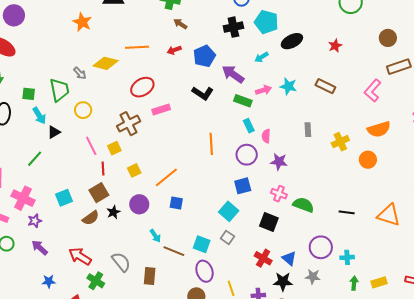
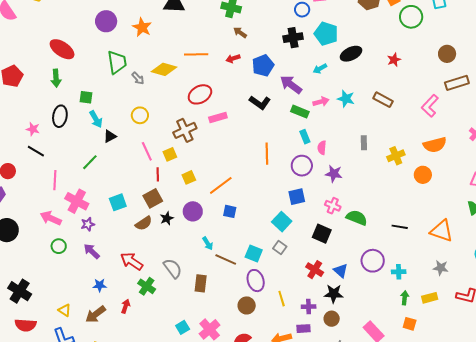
purple circle: (14, 15) -> (106, 21), moved
green trapezoid: (59, 90) -> (117, 62), moved
gray star: (313, 277) -> (441, 268), moved

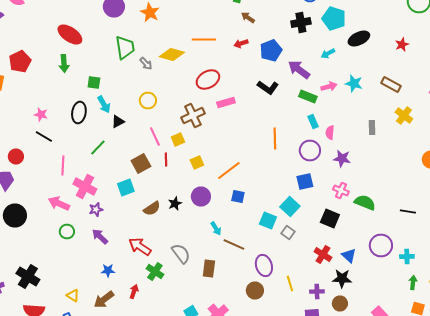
black ellipse: (60, 116) -> (79, 112), moved
yellow cross: (396, 156) -> (404, 116), moved, turned -30
brown square: (153, 198) -> (141, 164), moved
cyan square: (254, 254) -> (268, 220), moved

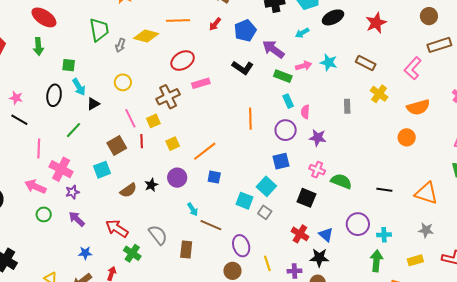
red arrow: (241, 44) -> (215, 24), turned -32
red star: (402, 44) -> (376, 23), size x1.5
gray arrow: (146, 64) -> (120, 45), turned 64
green arrow: (413, 282) -> (376, 261), moved, size x1.5

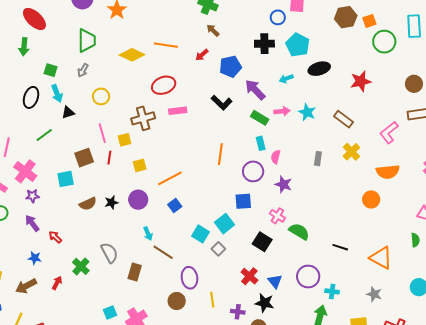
gray arrow: (120, 45) -> (83, 70), moved
blue square: (214, 177) -> (175, 205), turned 32
red arrow: (117, 228) -> (55, 237), moved, size x0.6

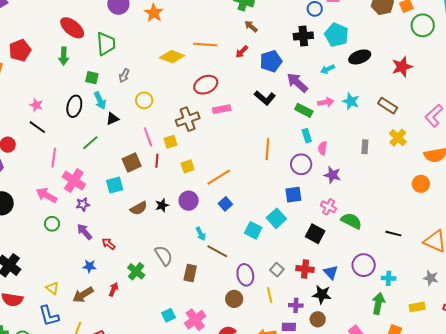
green trapezoid: (87, 40) -> (106, 44), moved
gray square: (218, 249) -> (277, 270), moved
red cross: (249, 276) -> (305, 269), turned -30

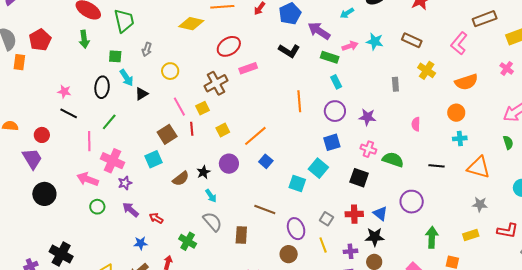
green line: (90, 143) -> (109, 122), moved
pink semicircle: (323, 148) -> (416, 124), moved
cyan arrow: (201, 234) -> (211, 196), moved
cyan cross: (389, 278) -> (460, 138), moved

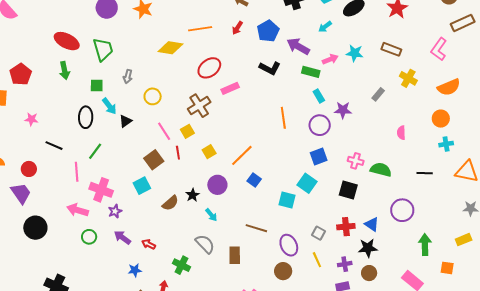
gray rectangle: (395, 84) -> (378, 94), turned 48
pink star: (64, 92) -> (31, 119), moved
purple star: (367, 117) -> (343, 110), moved
cyan arrow: (211, 196) -> (211, 215), moved

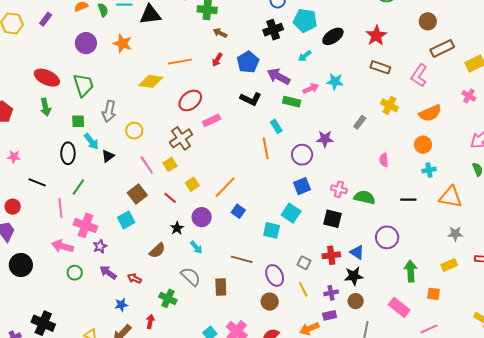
brown rectangle: (391, 49) -> (380, 67), moved
gray arrow: (128, 76) -> (109, 111), size x1.5
cyan rectangle: (319, 96) -> (276, 126), moved
red line: (178, 153) -> (170, 198), moved, turned -40
brown semicircle: (170, 203) -> (157, 250), moved

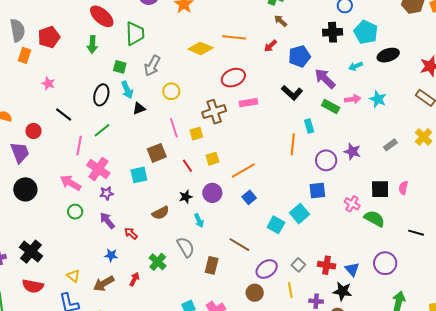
black square: (332, 219) -> (380, 189), moved, turned -30
purple ellipse: (275, 275) -> (267, 269), turned 65

